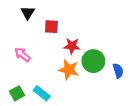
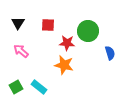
black triangle: (28, 13) -> (18, 23), moved
green circle: (93, 61) -> (88, 31), moved
blue semicircle: (118, 71) -> (110, 53), moved

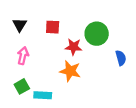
pink arrow: (21, 51) -> (23, 56), turned 63
green square: (16, 87) -> (22, 86), moved
cyan rectangle: (39, 87) -> (43, 95), turned -35

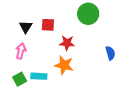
black triangle: (20, 25) -> (26, 27), moved
green circle: (97, 34) -> (88, 14), moved
cyan rectangle: (43, 95) -> (39, 76), moved

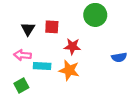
pink arrow: (21, 51) -> (22, 55), turned -98
blue semicircle: (110, 53) -> (119, 57), turned 96
cyan rectangle: (39, 76) -> (42, 66), moved

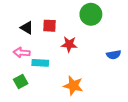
black triangle: (28, 29) -> (27, 28), turned -32
orange star: (69, 70) -> (73, 86), moved

